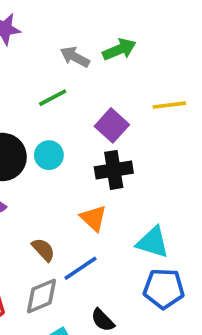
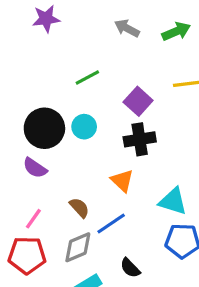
green arrow: (119, 49) -> (176, 31), moved
gray arrow: (75, 57) -> (127, 28), moved

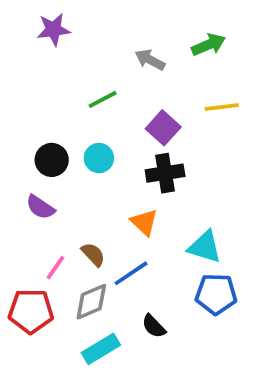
gray arrow: (127, 28) -> (150, 60), moved
black circle: (44, 128) -> (52, 160), size x0.7
pink line: (33, 219) -> (55, 268), moved

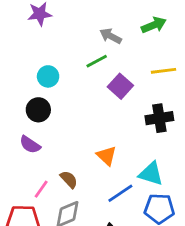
green line: (103, 99) -> (97, 61), moved
cyan circle: (99, 158) -> (48, 76), moved
black cross: (165, 173) -> (159, 118), moved
blue line: (131, 273) -> (120, 193), moved

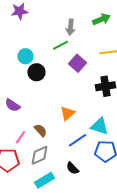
gray arrow: (111, 36) -> (70, 27), turned -112
black circle: (38, 110) -> (36, 72), moved
orange triangle: (106, 156) -> (68, 113), turned 35

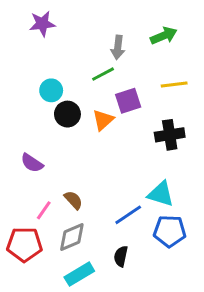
purple square: (78, 63) -> (128, 101), turned 30
orange triangle: (68, 113) -> (103, 120), moved
black semicircle: (72, 168) -> (121, 256), turned 56

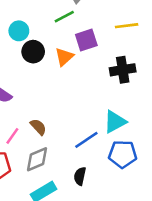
cyan triangle: (161, 194) -> (115, 122), turned -45

